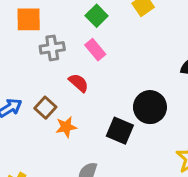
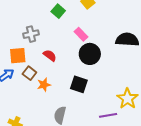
orange square: (29, 19) -> (18, 56), moved
pink rectangle: (95, 50) -> (81, 34), moved
black circle: (150, 107) -> (90, 54), moved

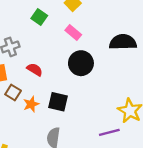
pink rectangle: (81, 34) -> (73, 32), moved
black square: (79, 84) -> (58, 102), moved

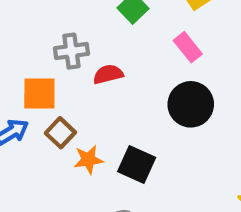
red semicircle: (35, 70) -> (108, 74), moved, turned -56

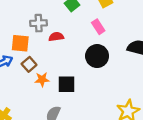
black square: (137, 165) -> (67, 84), turned -30

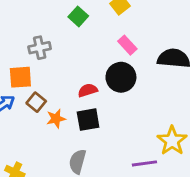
pink rectangle: (98, 27) -> (127, 45), moved
red semicircle: (56, 37) -> (88, 90), moved

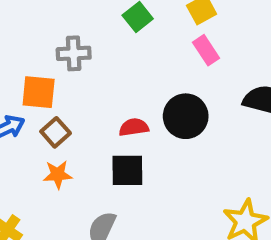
pink rectangle: (127, 45) -> (206, 50), moved
orange star: (56, 119) -> (58, 175), moved

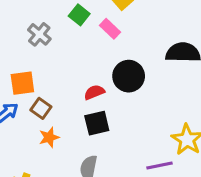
pink rectangle: (206, 50) -> (110, 29), moved
gray cross: (74, 53) -> (39, 34), moved, turned -35

